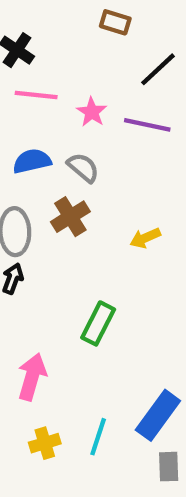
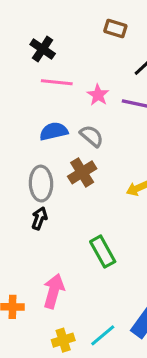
green rectangle: (98, 323) -> (103, 252), turned -56
cyan line: (98, 437) -> (103, 335), turned 32

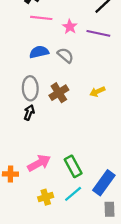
brown cross: (82, 172) -> (59, 93), moved
green rectangle: (103, 252) -> (73, 166), moved
pink arrow: (54, 291) -> (39, 163), turned 45

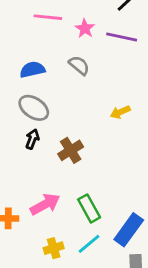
blue semicircle: (39, 52) -> (32, 70), moved
gray ellipse: (30, 88) -> (34, 108), turned -55
brown cross: (59, 93) -> (71, 150), moved

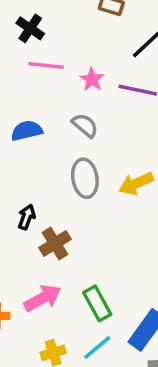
gray ellipse: (34, 108) -> (85, 178), moved, turned 48
yellow arrow: (120, 112) -> (136, 184), size x1.4
brown cross: (71, 150) -> (55, 243), moved

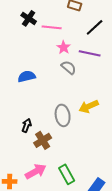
pink line: (46, 65) -> (52, 27), moved
gray semicircle: (85, 125) -> (69, 67), moved
gray ellipse: (85, 178) -> (63, 115), moved

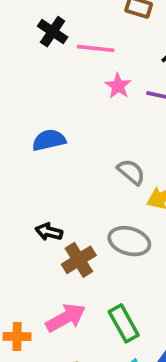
gray semicircle: (69, 67) -> (131, 172), moved
gray ellipse: (63, 115) -> (129, 241), moved, turned -65
black arrow: (27, 125) -> (49, 232), turned -96

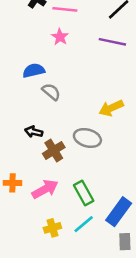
pink star: (118, 86) -> (60, 37), moved
gray semicircle: (131, 172) -> (51, 92), moved
orange cross: (17, 337) -> (12, 183), moved

